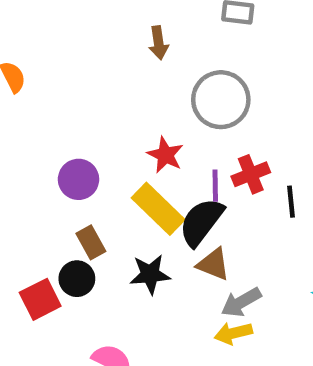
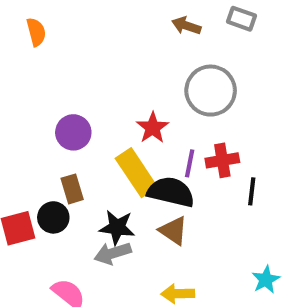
brown arrow: (159, 43) -> (186, 26), moved, turned 104
black semicircle: (201, 222) -> (171, 192), turned 54
gray arrow: (241, 302) -> (113, 253), moved

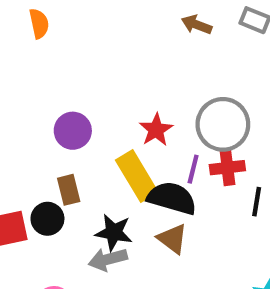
gray circle: (211, 91) -> (223, 124), moved

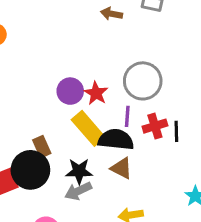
purple circle: (73, 131) -> (70, 91), moved
red cross: (227, 168) -> (155, 126), moved
black circle: (47, 219) -> (30, 170), size x1.6

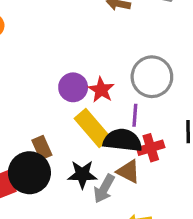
red cross: (155, 126) -> (151, 148), moved
gray arrow: (78, 191) -> (104, 189), moved, turned -36

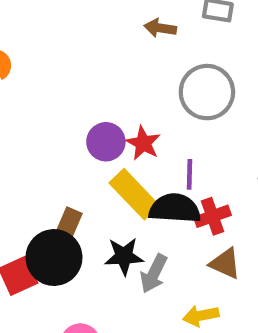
gray circle: (152, 77) -> (207, 92), moved
brown rectangle: (42, 148) -> (69, 224), turned 50
brown triangle: (128, 171) -> (225, 263), moved

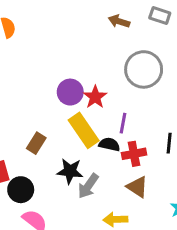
black semicircle: (175, 208) -> (109, 144), size x0.6
black circle: (54, 258) -> (21, 190), moved, size x0.7

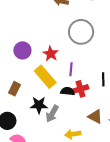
purple circle: (70, 92) -> (22, 50), moved
black semicircle: (109, 144) -> (68, 91), moved
brown triangle: (137, 187) -> (95, 117), moved

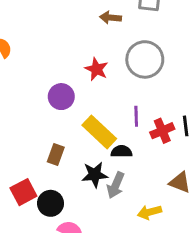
red star: (51, 54) -> (97, 69), moved
red cross: (81, 89) -> (162, 131), moved
black semicircle: (68, 91) -> (121, 151), moved

